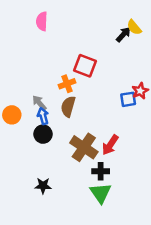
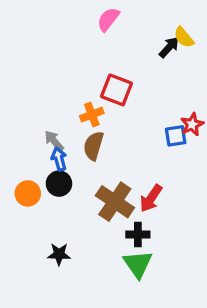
pink semicircle: (42, 21) -> (108, 19), moved, turned 36
orange circle: (12, 115) -> (28, 193), moved

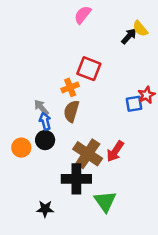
black cross: (138, 235) -> (76, 179), moved, size x1.6
black star: (59, 254) -> (45, 209), moved

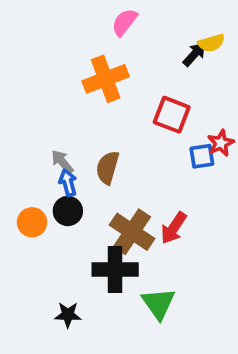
yellow semicircle: (140, 29) -> (211, 43), turned -66
red square: (89, 69) -> (172, 115), moved
orange cross: (70, 87) -> (106, 79), moved, size x1.6

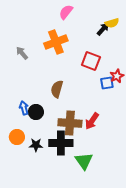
gray arrow: (62, 162) -> (22, 53), moved
blue arrow: (68, 183) -> (24, 108), moved
orange circle: (32, 222) -> (17, 137), moved
brown cross: (132, 232) -> (70, 123), turned -30
black star: (68, 315) -> (36, 145), moved

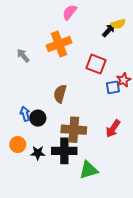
red arrow: (92, 121) -> (113, 129), moved
green triangle: (84, 161) -> (89, 170), turned 48

